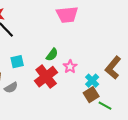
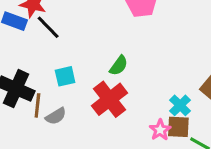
pink star: (70, 67) -> (160, 130), moved
brown square: (91, 95) -> (178, 127), turned 35

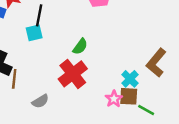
black line: (48, 27) -> (39, 15), moved, turned 55
cyan square: (65, 76) -> (34, 33), moved
gray semicircle: (56, 116) -> (40, 101), moved

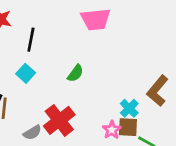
cyan square: (34, 33) -> (26, 73), moved, turned -35
red cross: (73, 74) -> (59, 120), moved

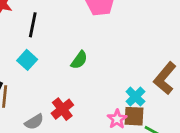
red cross: (59, 120) -> (62, 109), size x0.7

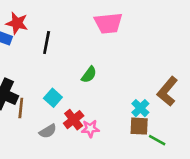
cyan square: (27, 60) -> (53, 98), moved
pink star: (117, 119) -> (90, 129), moved, turned 30

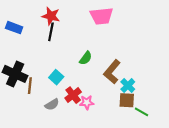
red star: (17, 23) -> (51, 16), moved
brown L-shape: (167, 91) -> (112, 72), moved

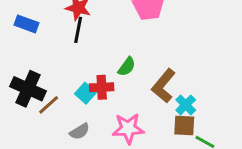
brown line: (30, 86) -> (49, 105), turned 42
red cross: (73, 95) -> (102, 87), moved, turned 35
pink star: (87, 102) -> (128, 129), size x1.5

